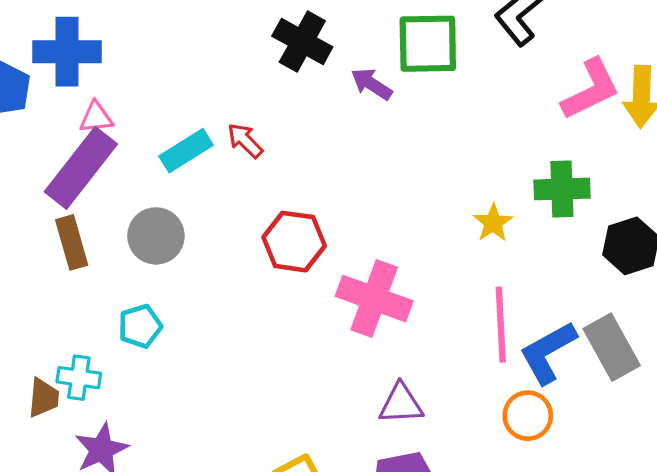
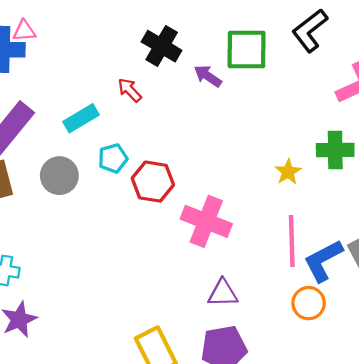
pink triangle: (96, 117) -> (24, 31), moved
red arrow: (245, 141) -> (130, 90), moved
cyan pentagon: (140, 326) -> (113, 158), moved

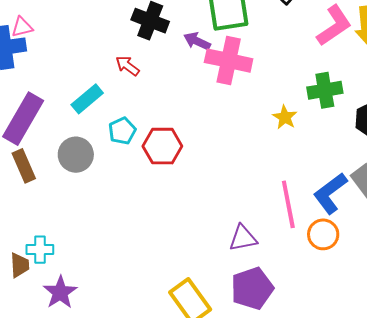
pink cross: (206, 221) -> (229, 61), moved
pink line: (292, 241) -> (288, 204), moved

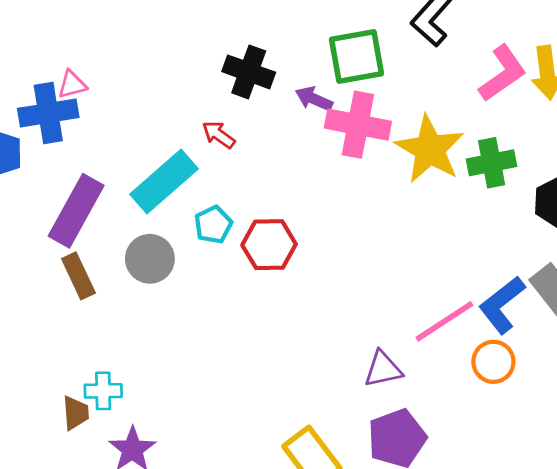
cyan rectangle: (87, 99) -> (164, 182), size x1.5
yellow star: (285, 117) -> (430, 149), moved, size x2.0
pink line: (288, 204) -> (444, 321), turned 69

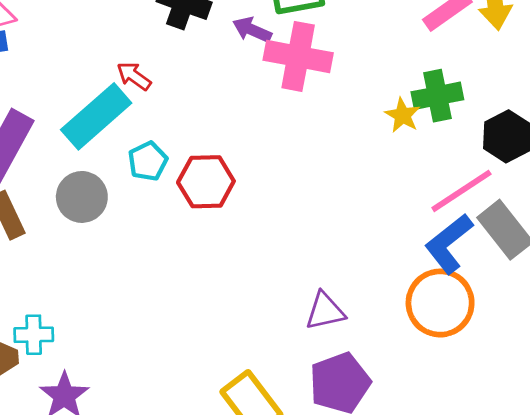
red arrow: (219, 135) -> (134, 76), moved
yellow star: (430, 149) -> (403, 115), moved, size x0.5
pink line: (444, 321) -> (461, 191), moved
orange circle: (493, 362) -> (440, 303), size x1.5

